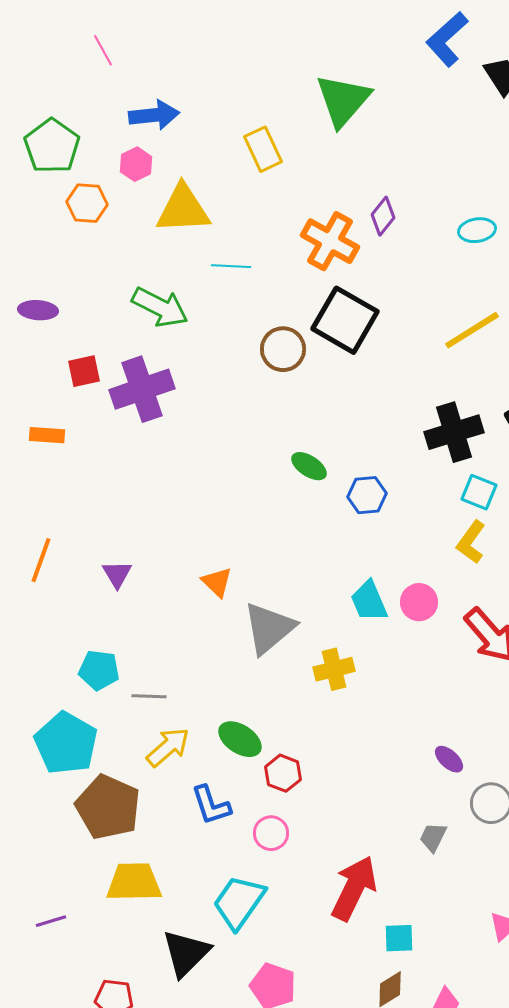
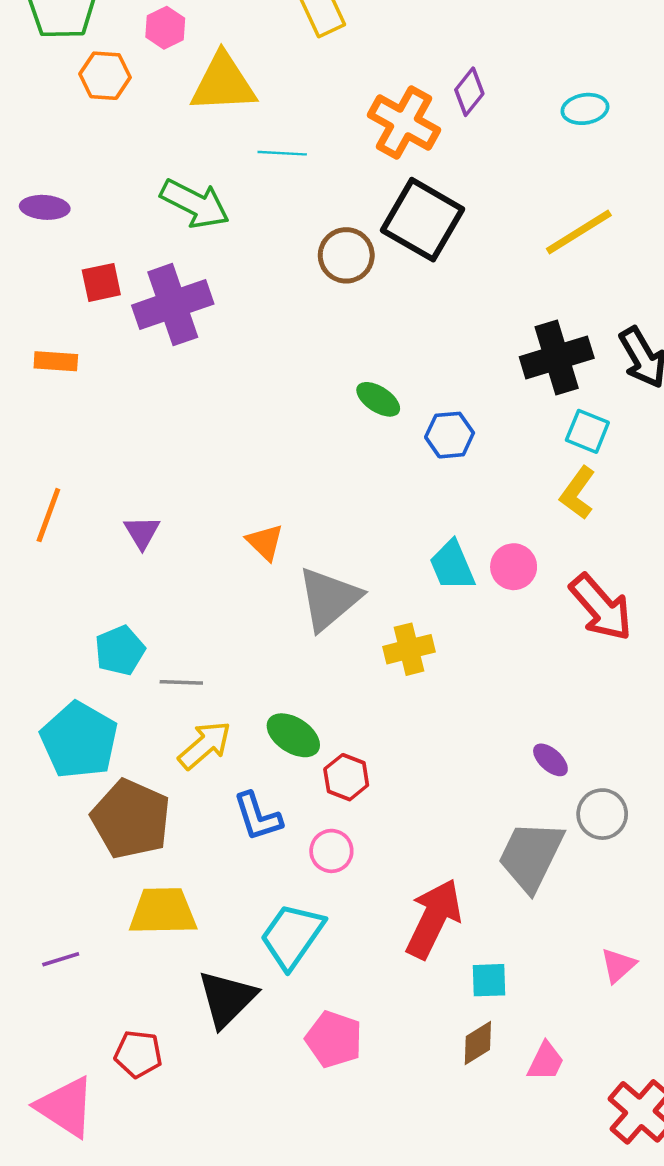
cyan pentagon: (99, 670) -> (120, 650), turned -30
gray trapezoid: (433, 837) -> (531, 856), size x2.0

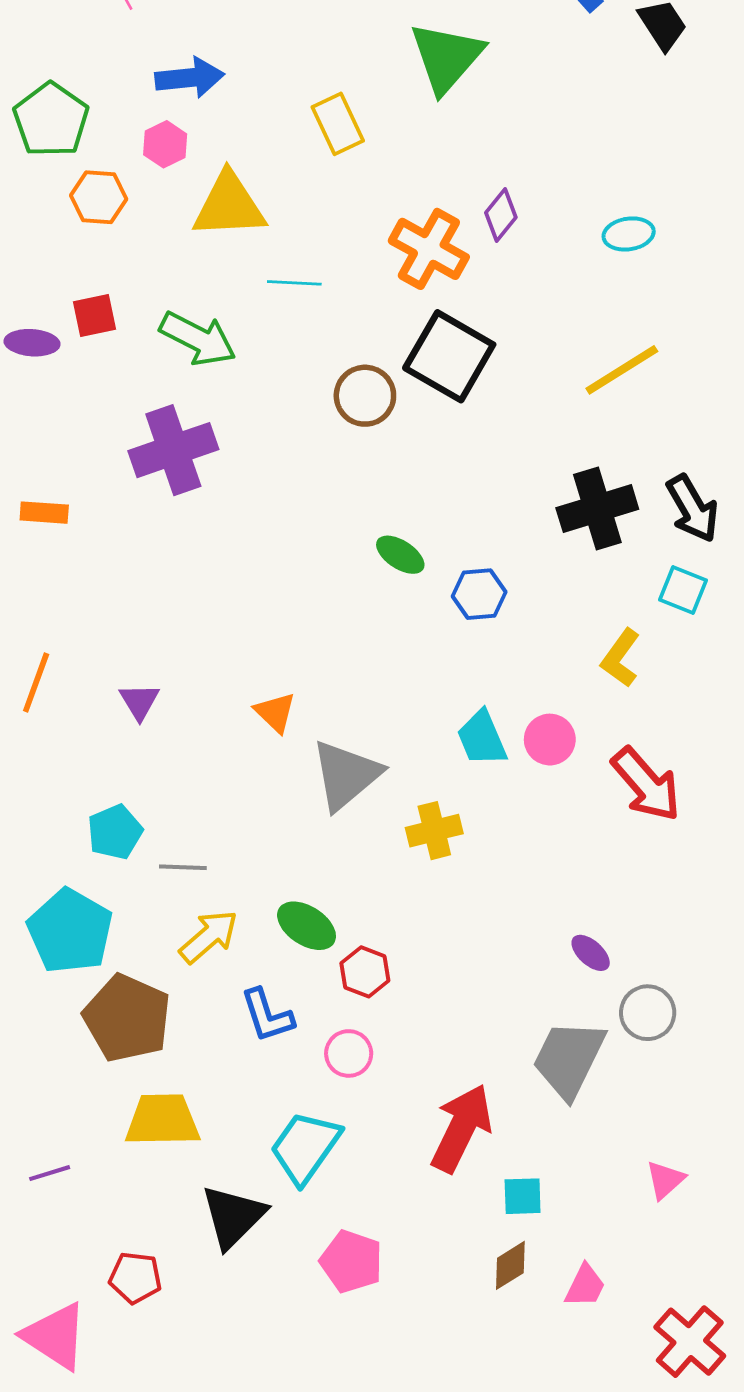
red square: (101, 282) -> (95, 316), moved
cyan square: (587, 431) -> (683, 590), moved

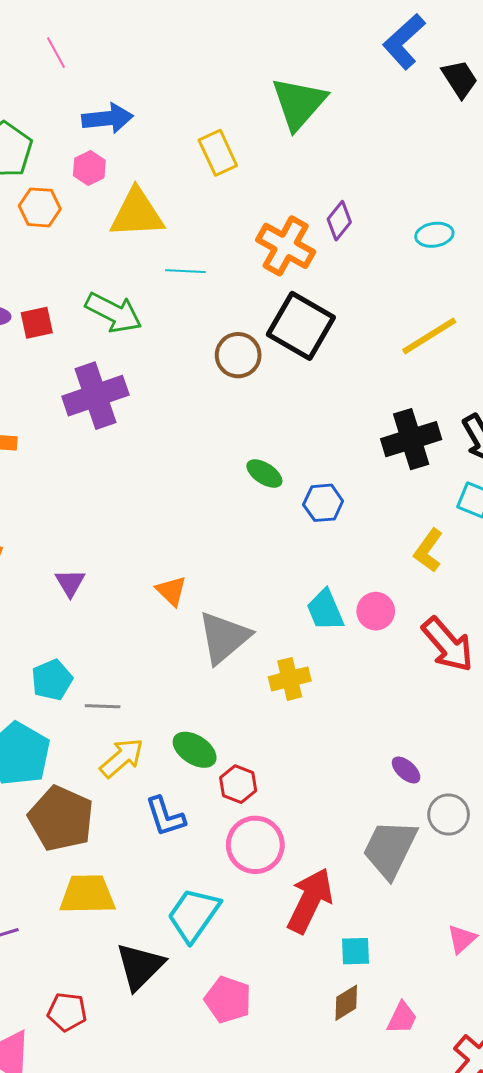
red square: (95, 316) -> (37, 323), moved
pink circle: (349, 1053) -> (255, 845), moved, size x1.6

